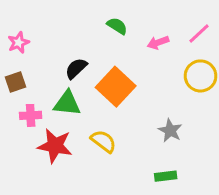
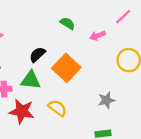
pink line: (199, 33) -> (123, 17), moved
gray star: (170, 131) -> (106, 100), turned 30

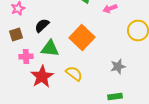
black semicircle: (37, 55) -> (42, 26), moved
red star: (22, 111) -> (42, 76), turned 30

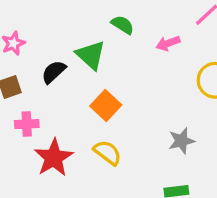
orange square: (82, 38) -> (106, 106), moved, size x0.7
green triangle: (50, 48) -> (91, 55), moved, turned 36

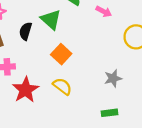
pink arrow: (168, 43) -> (104, 12), turned -133
black semicircle: (54, 72) -> (26, 31), turned -30

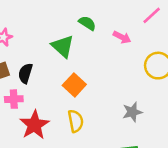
black semicircle: (26, 31) -> (25, 73), moved
yellow semicircle: (62, 86) -> (76, 121), turned 42

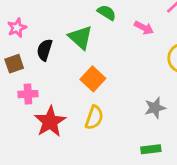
black semicircle: (25, 73) -> (45, 50), moved
yellow semicircle: (76, 121) -> (94, 117), turned 30

